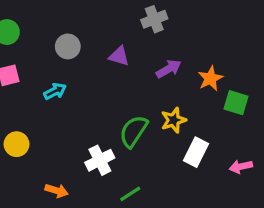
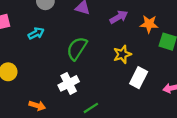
orange star: (210, 78) -> (149, 24), turned 30
green semicircle: (133, 131) -> (77, 49), moved

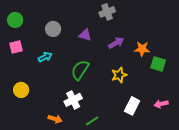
white rectangle: (139, 78) -> (132, 106), moved
orange arrow: (37, 106) -> (55, 119), moved

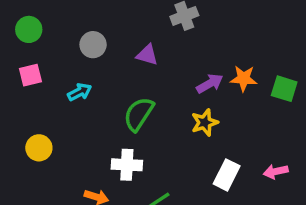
purple arrow: (116, 43) -> (210, 84), moved
green square: (158, 64) -> (284, 89), moved
white cross: (73, 100) -> (127, 165), turned 30

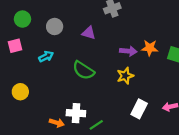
green circle: (29, 29) -> (22, 19), moved
purple arrow: (210, 84) -> (128, 51), turned 35
green semicircle: (139, 114) -> (83, 70), turned -90
white cross: (127, 165) -> (76, 113), moved

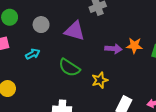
purple triangle: (89, 33) -> (75, 31), size x1.5
yellow star: (125, 76) -> (100, 80), moved

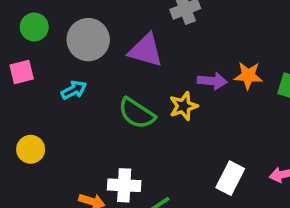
gray circle: (41, 25) -> (88, 40), size x1.5
yellow star: (100, 80) -> (184, 106), moved

